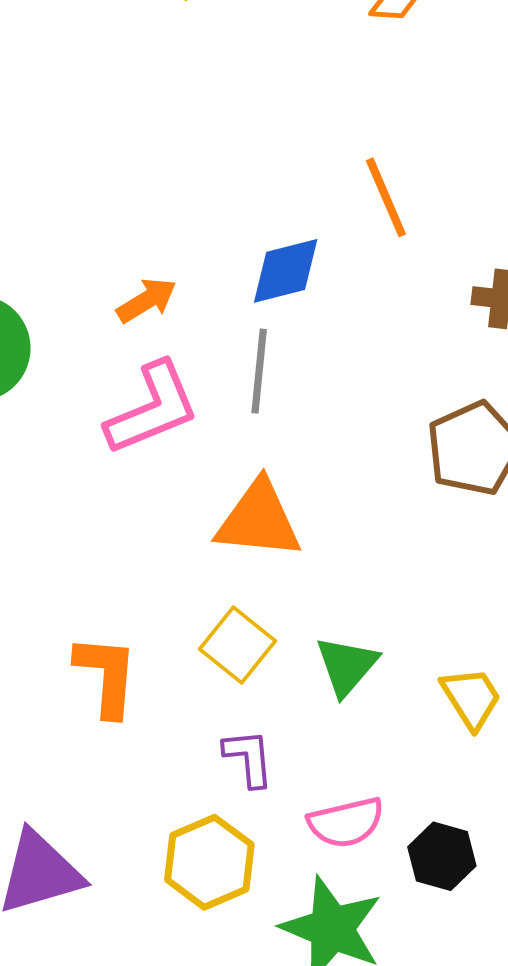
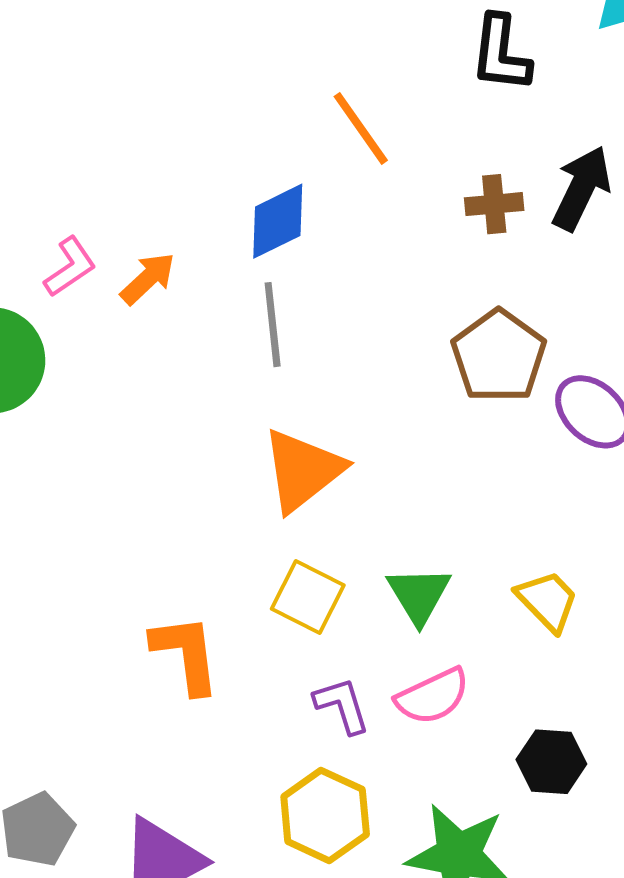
pink L-shape: (152, 408) -> (70, 267), moved, size x0.6
orange triangle: (259, 520) -> (303, 470), turned -32
pink semicircle: (346, 822) -> (433, 696), moved

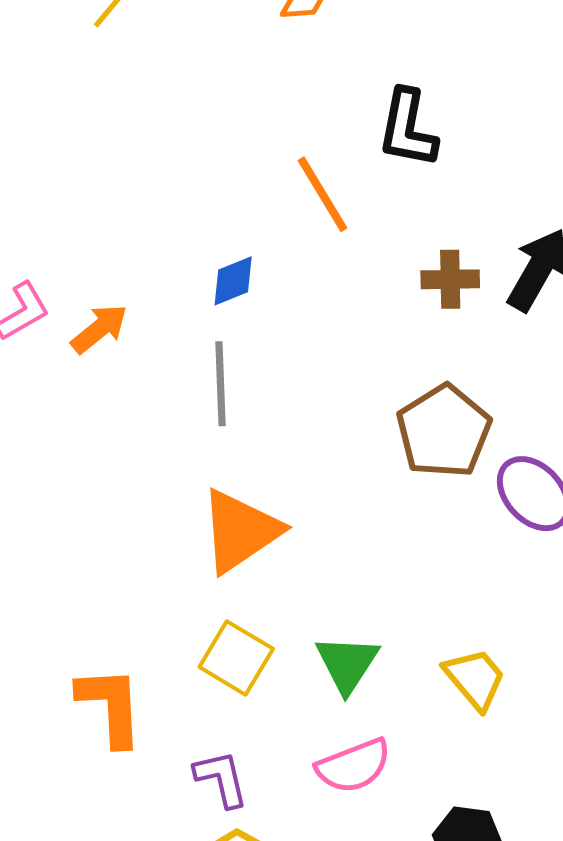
black L-shape: (501, 53) -> (408, 129), moved
blue diamond: (278, 221) -> (233, 281), size x0.7
purple L-shape: (342, 705) -> (221, 779), moved

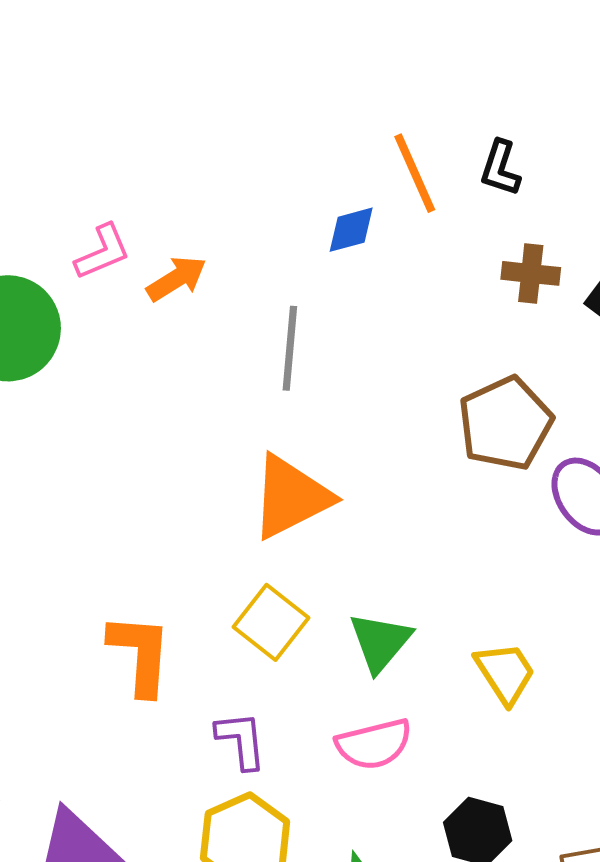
black L-shape: (408, 129) -> (500, 168), moved, size x0.7
blue diamond: (233, 281) -> (351, 230), moved

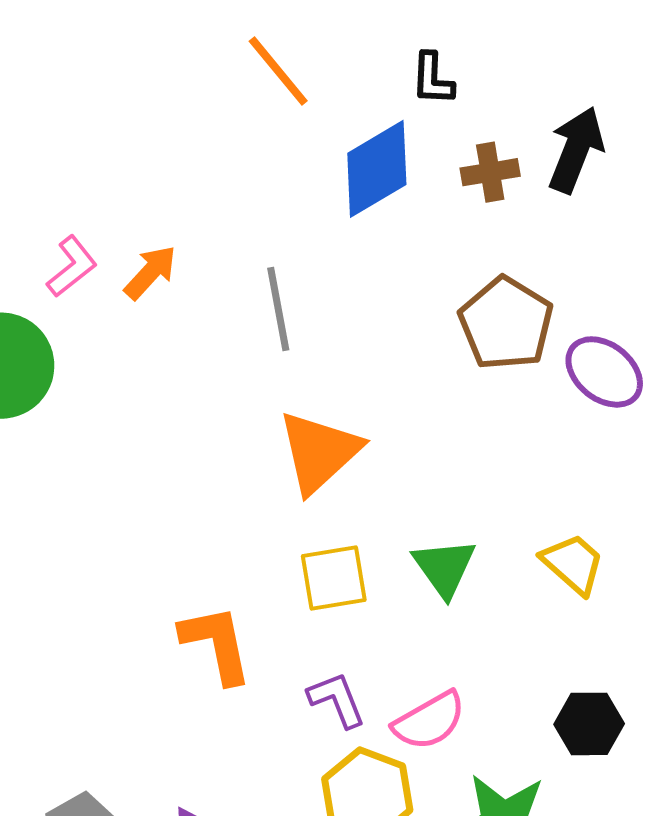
orange line: (415, 173) -> (278, 71), moved
blue diamond: (351, 230) -> (377, 169), moved, size x1.8
yellow square: (271, 622) -> (334, 578), turned -32
pink semicircle: (374, 744) -> (429, 721), moved

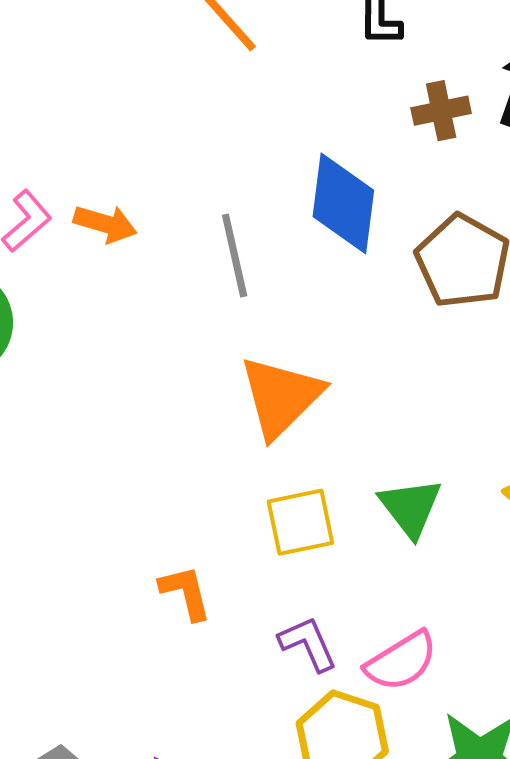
blue diamond: (377, 169) -> (343, 203), moved, turned -50
orange arrow: (150, 272) -> (105, 224), turned 66
orange L-shape: (216, 644) -> (186, 593), size x0.7

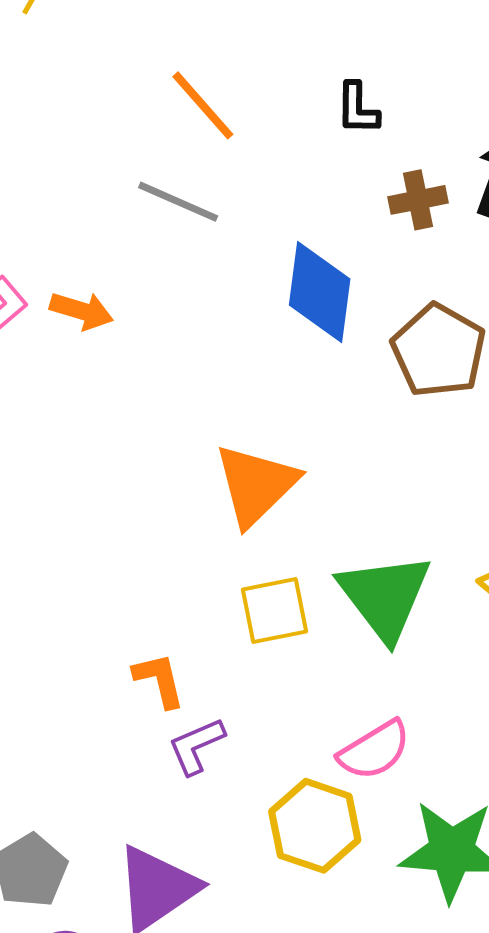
gray line: (235, 256) -> (178, 202), moved, turned -54
green triangle: (410, 507) -> (385, 596), size x1.5
purple L-shape: (308, 644) -> (196, 746), moved, turned -90

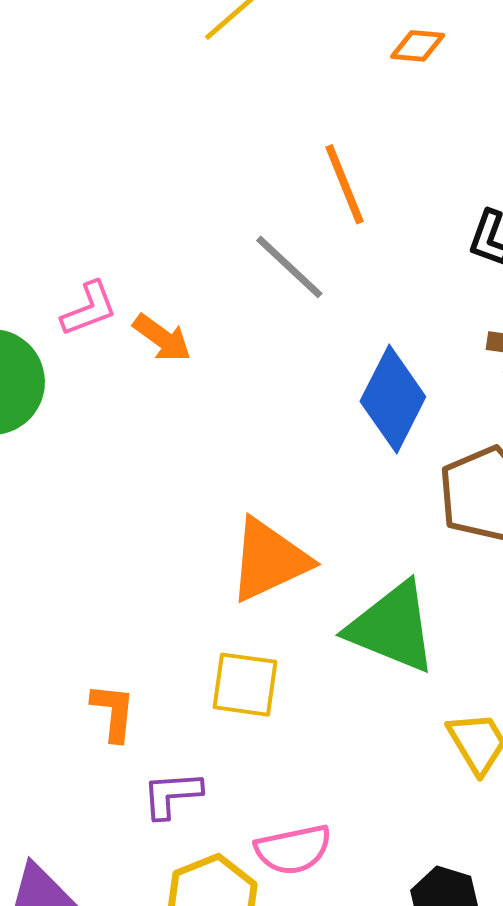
green triangle: (385, 596) -> (392, 627), moved, turned -50
purple L-shape: (196, 746) -> (172, 795), moved

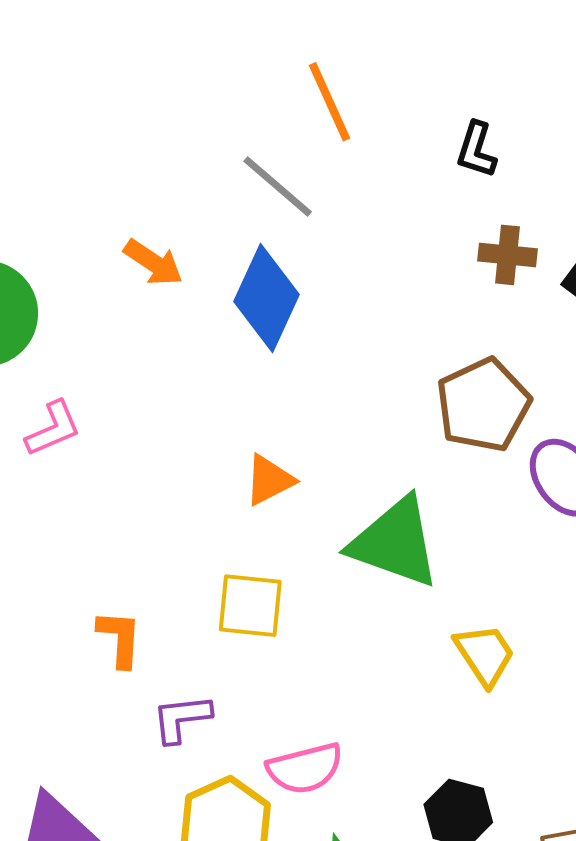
pink L-shape: (89, 309) -> (53, 429), moved
blue diamond: (393, 399) -> (267, 298), moved
orange triangle: (269, 560) -> (269, 480), size x0.6

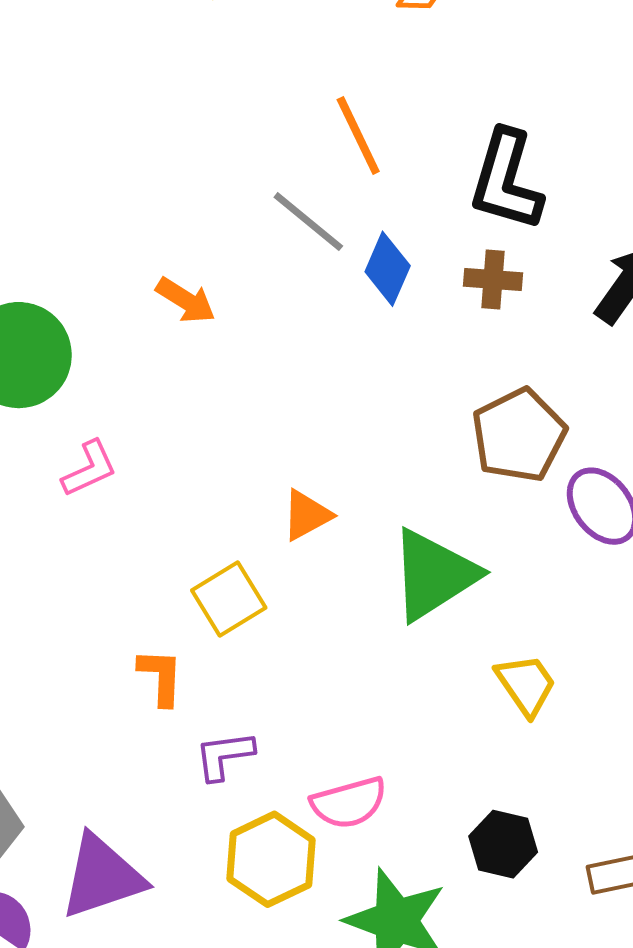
black L-shape: (476, 150) -> (506, 180), size x1.8
brown cross: (508, 255) -> (493, 279), moved
blue diamond: (267, 298) -> (388, 269), moved, size x0.7
green triangle: (395, 542) -> (434, 575), turned -51
yellow square: (250, 606) -> (229, 599), moved, turned -36

